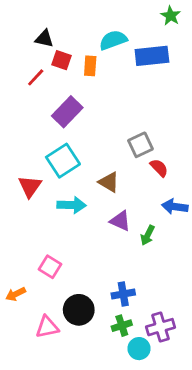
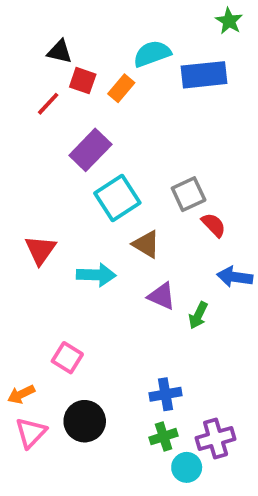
orange rectangle: (90, 66) -> (121, 88), turned 36
cyan square: (63, 161) -> (117, 198), moved
black circle: (79, 310) -> (85, 421), moved
pink triangle: (47, 327) -> (31, 433), moved, turned -35

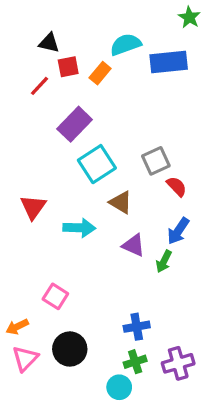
red square: (83, 81) -> (68, 67), turned -30
blue arrow: (235, 277) -> (178, 231), moved, turned -64
cyan circle: (187, 467) -> (119, 387), moved

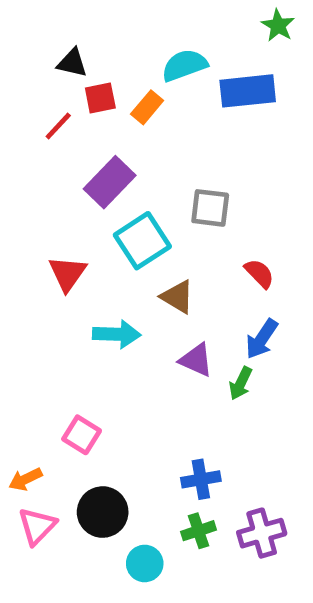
gray square: (156, 161) -> (210, 208), moved, turned 32
red triangle: (33, 207) -> (68, 273), moved
cyan circle: (119, 387) -> (145, 563), moved

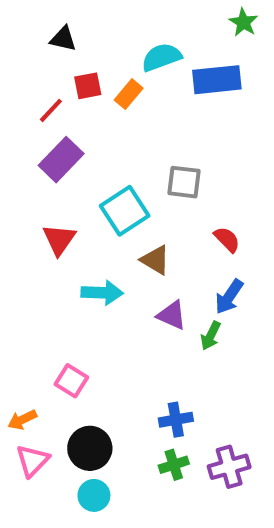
black triangle: (72, 63) -> (63, 39), moved
purple rectangle: (110, 182) -> (61, 160), moved
cyan circle: (145, 563) -> (94, 495), moved

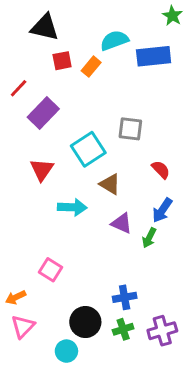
black triangle: (63, 39) -> (45, 27), size x1.5
red line: (51, 110) -> (19, 88), moved
black circle: (90, 448) -> (85, 322), moved

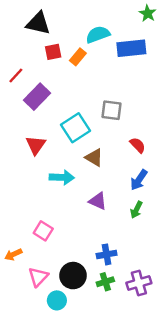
purple triangle: (122, 223) -> (98, 201), moved
green arrow: (149, 238) -> (136, 210), moved
pink triangle: (23, 326) -> (38, 277), moved

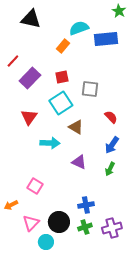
red square: (53, 52) -> (62, 77), moved

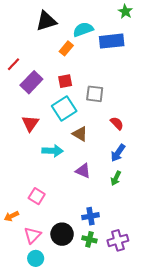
black triangle: (31, 19) -> (46, 21), moved, turned -30
green cross: (85, 227) -> (89, 239), turned 32
cyan circle: (46, 242) -> (36, 258), moved

